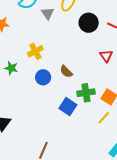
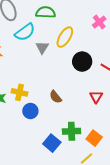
yellow cross: (35, 51) -> (20, 92), moved, turned 35
brown semicircle: (66, 72) -> (55, 97), moved

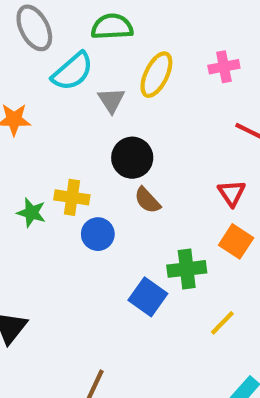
pink cross: (99, 22) -> (224, 67), moved, turned 32
black circle: (82, 62) -> (132, 158), moved
orange square: (94, 138) -> (236, 241), moved

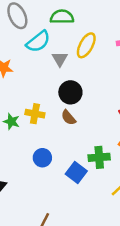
brown semicircle: (147, 200) -> (68, 118), moved
blue circle: (98, 234) -> (42, 158), moved

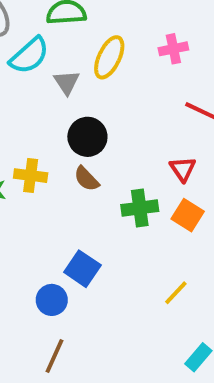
green cross: (99, 157) -> (140, 208), moved
blue circle: (42, 158) -> (52, 300), moved
blue square: (76, 172) -> (82, 269), moved

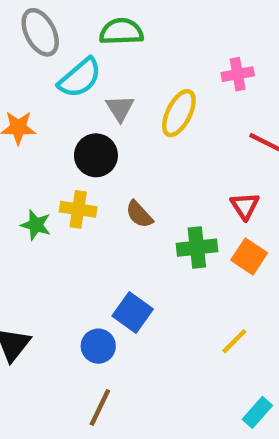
yellow ellipse: (109, 57) -> (179, 113), moved
black circle: (87, 137) -> (96, 155), moved

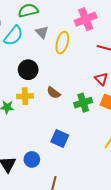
pink cross: (238, 74) -> (86, 19), size x1.5
gray triangle: (120, 108) -> (42, 32), moved
blue circle: (98, 346) -> (32, 159), moved

